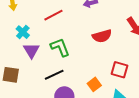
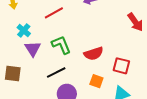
red semicircle: (102, 36) -> (94, 54), moved
orange square: (94, 84) -> (96, 81), turned -32

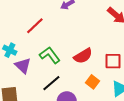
orange square: (96, 81) -> (92, 82), turned 32

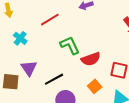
green L-shape: (50, 55) -> (70, 45), moved
purple triangle: (23, 66) -> (29, 68), moved

